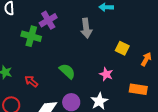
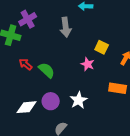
pink star: (106, 74) -> (88, 64), moved
red arrow: (31, 81) -> (26, 64), moved

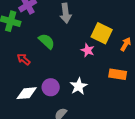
yellow square: (102, 47) -> (102, 33), size x1.5
red arrow: (26, 64) -> (24, 59), moved
green semicircle: (47, 70) -> (47, 41), moved

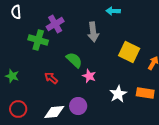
pink star: (88, 50) -> (89, 76), moved
white star: (79, 86) -> (118, 94), moved

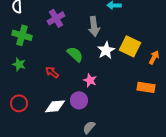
green cross: (38, 40) -> (22, 35), moved
green star: (12, 76) -> (19, 64), moved
pink star: (89, 76) -> (90, 80), moved
white star: (118, 94) -> (106, 50), moved

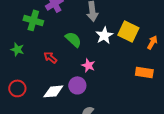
green cross: (22, 35) -> (33, 20), moved

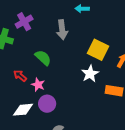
white star: (104, 35) -> (90, 74), moved
pink star: (88, 65) -> (38, 85), moved

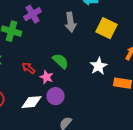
yellow square: (98, 50) -> (106, 28), moved
green semicircle: (43, 58) -> (60, 61), moved

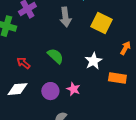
pink star: (46, 77) -> (73, 89), moved
white diamond: (32, 102) -> (17, 89), moved

